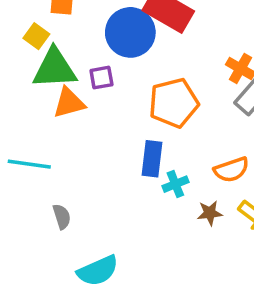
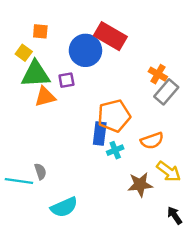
orange pentagon: (174, 103) -> (114, 116), moved
cyan line: (29, 164) -> (19, 181), moved
brown star: (210, 213) -> (140, 185), moved, size x1.5

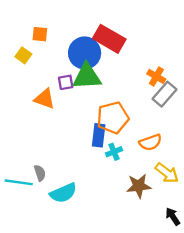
green triangle: (36, 74) -> (87, 76), moved
orange triangle: (45, 97) -> (45, 99), turned 35
cyan semicircle: (64, 207) -> (63, 193), moved

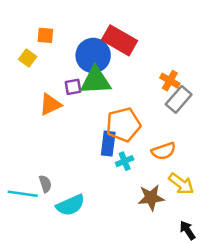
orange triangle: (45, 99) -> (50, 105), turned -45

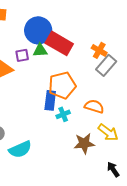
red rectangle: (120, 40) -> (59, 43), moved
green triangle: (96, 81) -> (40, 50), size x0.6
orange semicircle: (164, 151) -> (94, 106), turned -144

